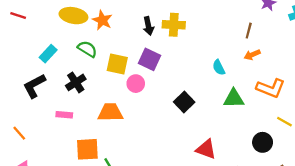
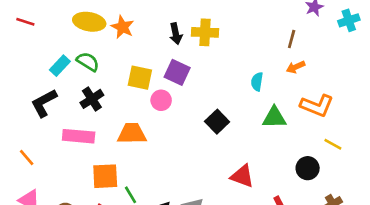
green semicircle: (87, 49) -> (88, 62), moved
cyan semicircle: (219, 67) -> (257, 82), turned 35
pink rectangle: (64, 115) -> (79, 136), size x1.6

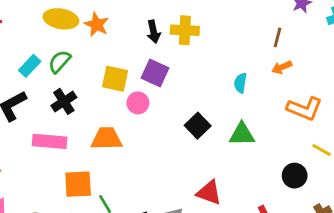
green semicircle: (88, 62) -> (60, 62), turned -80
green triangle: (274, 118) -> (242, 134), moved
red triangle: (242, 176) -> (209, 193), moved

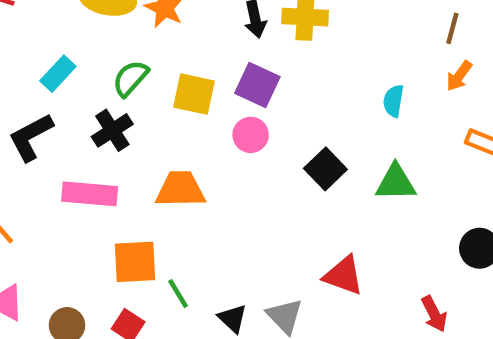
green semicircle: (60, 62) -> (130, 78), moved
orange arrow: (282, 67) -> (459, 76), turned -30
pink circle: (138, 103) -> (251, 135), moved

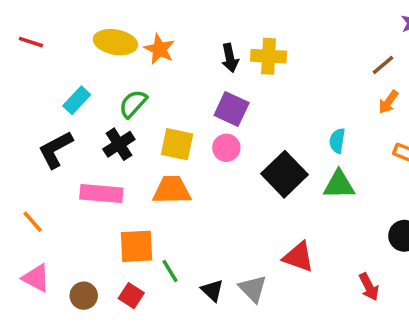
brown line: (452, 28) -> (383, 65), turned 35
yellow square: (194, 94) -> (177, 144), moved
cyan semicircle: (393, 101) -> (337, 141), moved
black square: (325, 169) -> (284, 174), size x1.4

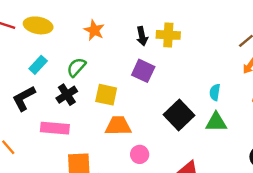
yellow ellipse: (115, 42) -> (38, 25), moved
pink circle: (226, 148) -> (140, 154), moved
orange trapezoid: (172, 190) -> (118, 126), moved

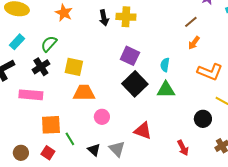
purple square: (143, 71) -> (130, 56), moved

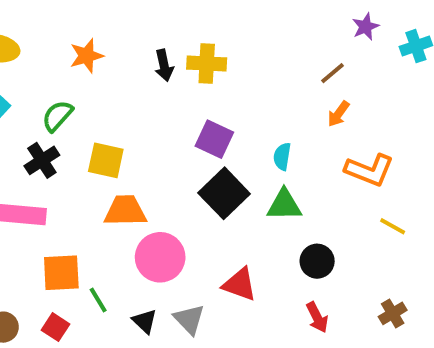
orange star: (64, 13) -> (86, 56), turned 30
pink circle: (102, 117) -> (160, 257), size x1.6
black circle: (203, 119) -> (317, 261), moved

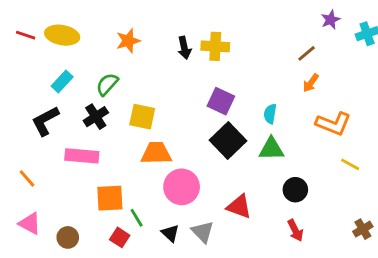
brown cross: (393, 313) -> (363, 229), moved
red square: (55, 327) -> (120, 237), moved

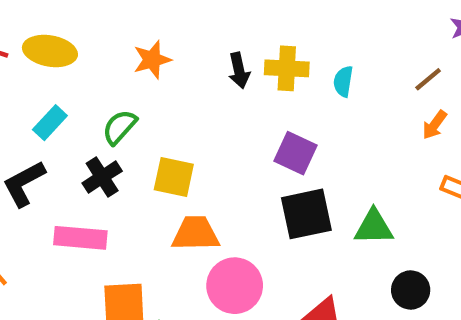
cyan semicircle: (270, 114) -> (343, 81), moved
black square: (228, 141) -> (306, 214), turned 32

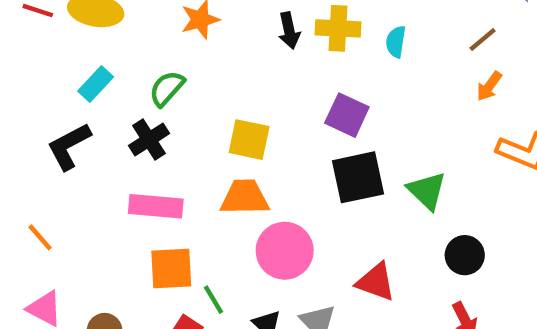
yellow square: (174, 177) -> (249, 140), moved
green triangle: (374, 227) -> (427, 191), turned 45
pink rectangle: (80, 238) -> (156, 206), moved

